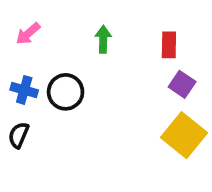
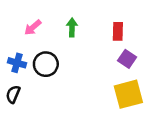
pink arrow: (28, 34) -> (33, 27), moved
yellow square: (184, 135) -> (128, 94), turned 36

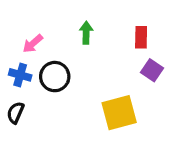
pink arrow: (33, 27) -> (33, 44), moved
yellow square: (128, 94) -> (119, 113), moved

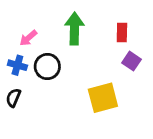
green arrow: (86, 33) -> (74, 29), size x1.6

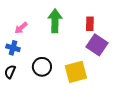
purple square: (131, 61) -> (97, 45), size x1.5
black circle: (47, 67) -> (42, 67), moved

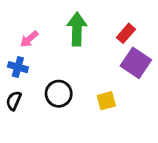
red rectangle: (90, 24) -> (126, 33), turned 40
yellow square: (76, 72) -> (106, 101), size x0.6

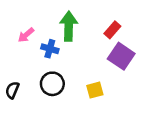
blue cross: (18, 67) -> (50, 49), moved

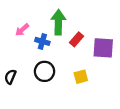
red rectangle: (112, 30) -> (77, 39), moved
purple square: (121, 56) -> (103, 48), turned -30

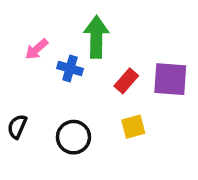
red rectangle: (77, 39) -> (126, 81), moved
black circle: (44, 71) -> (73, 137), moved

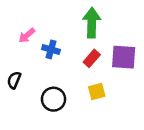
green arrow: (96, 37) -> (92, 23), moved
black semicircle: (17, 127) -> (14, 80), moved

